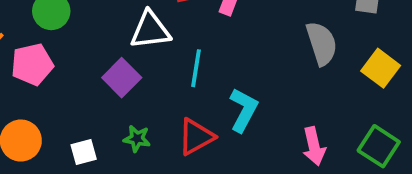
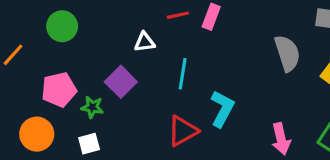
white triangle: (150, 30) -> (145, 42), size x0.6
pink pentagon: (32, 64) -> (59, 90), moved
green star: (137, 139) -> (92, 107), moved

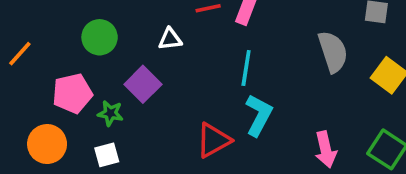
green circle: (62, 26) -> (100, 37), moved
cyan line: (183, 74) -> (246, 68), moved

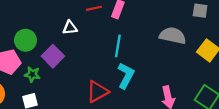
green circle: (100, 37) -> (25, 40), moved
gray semicircle: (333, 52) -> (173, 36), turned -60

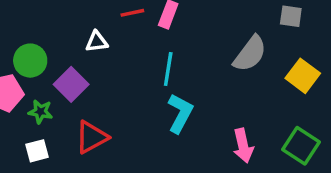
gray semicircle: (173, 36) -> (250, 54), turned 115
red triangle: (97, 92) -> (92, 137), moved

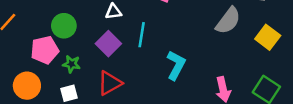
cyan line: (168, 69) -> (142, 35), moved
purple square: (71, 84) -> (108, 44), moved

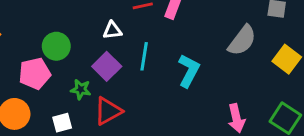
green star: (72, 64) -> (81, 89), moved
cyan L-shape: (176, 65) -> (189, 71), moved

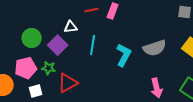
gray semicircle: (242, 40) -> (155, 48), moved, turned 35
purple square: (107, 66) -> (58, 45), moved
pink pentagon: (35, 74) -> (26, 68), moved

